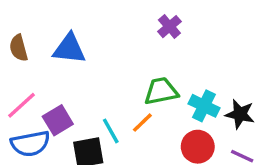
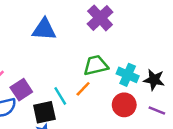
purple cross: (169, 27) -> (100, 18), size x1.5
blue triangle: (69, 49) -> (44, 29), moved

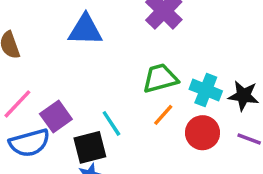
orange line: (83, 89) -> (163, 115), moved

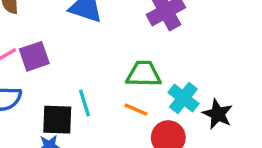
orange line: (163, 115) -> (136, 110), turned 55
purple square: (56, 117) -> (34, 56), moved

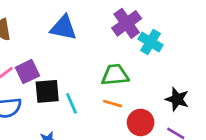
cyan cross: (183, 98) -> (151, 42), moved
black square: (57, 120) -> (47, 91), moved

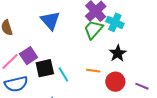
blue triangle: (63, 28) -> (50, 20), turned 45
green trapezoid: (115, 75) -> (93, 29), moved, turned -35
black star: (177, 99) -> (118, 53), moved, turned 30

